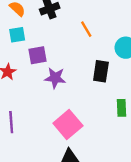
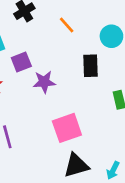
pink square: (68, 125) -> (67, 128), turned 32

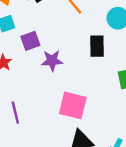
pink square: (67, 128) -> (73, 105), turned 32

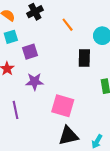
purple star: (52, 61) -> (35, 82), moved

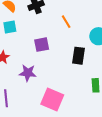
purple square: (30, 52) -> (42, 45), moved

